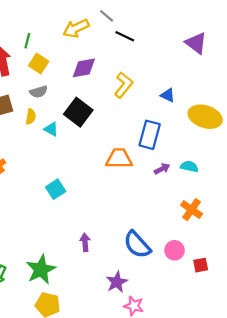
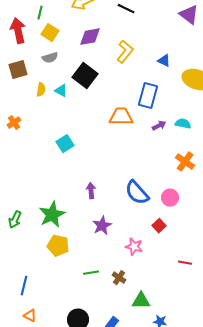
yellow semicircle: (31, 117) -> (41, 90), moved
red square: (201, 265) -> (159, 226), moved, turned -32
purple star: (117, 282) -> (102, 226), moved

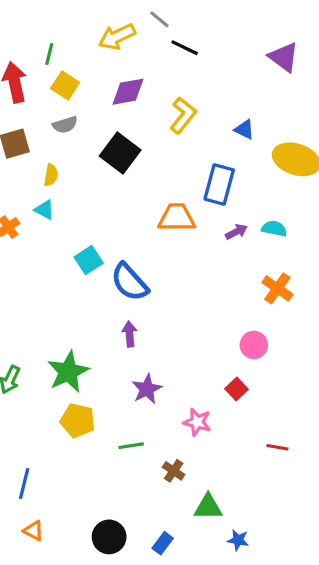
cyan triangle: (61, 91) -> (45, 210), moved
blue semicircle: (137, 193) -> (130, 282), moved
green line: (91, 273) -> (131, 446), moved

